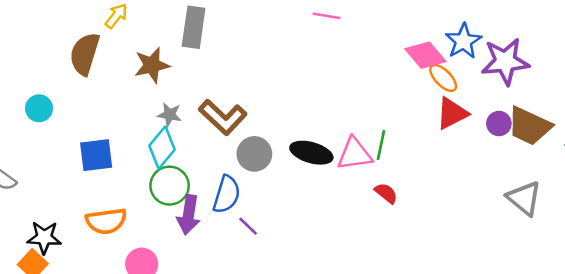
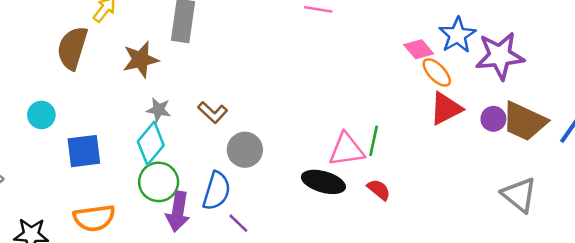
pink diamond: (425, 55) -> (419, 49), size x0.7
cyan circle: (39, 108) -> (41, 115), moved
brown L-shape: (223, 117) -> (213, 112), size x0.6
black ellipse: (311, 153) -> (323, 182), moved

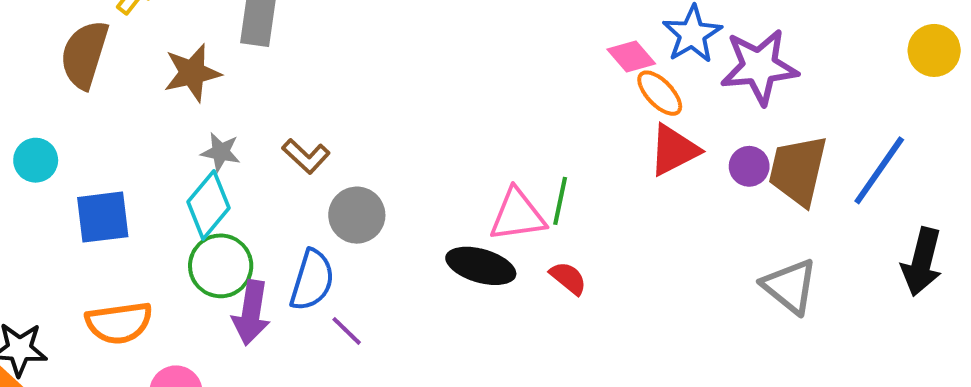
brown trapezoid: (524, 121) -> (798, 170), turned 78

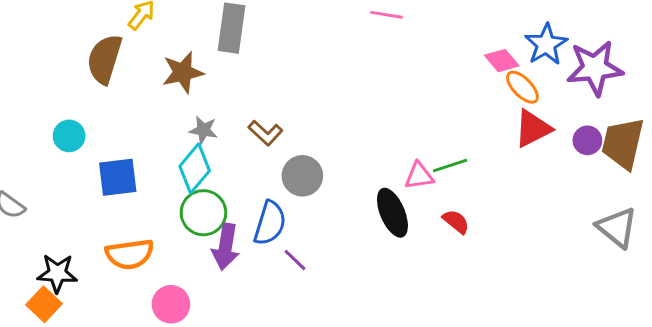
green line: (560, 201) -> (450, 165), turned 60
pink triangle: (517, 215) -> (419, 176), size x0.7
black ellipse: (481, 266) -> (392, 213), turned 51

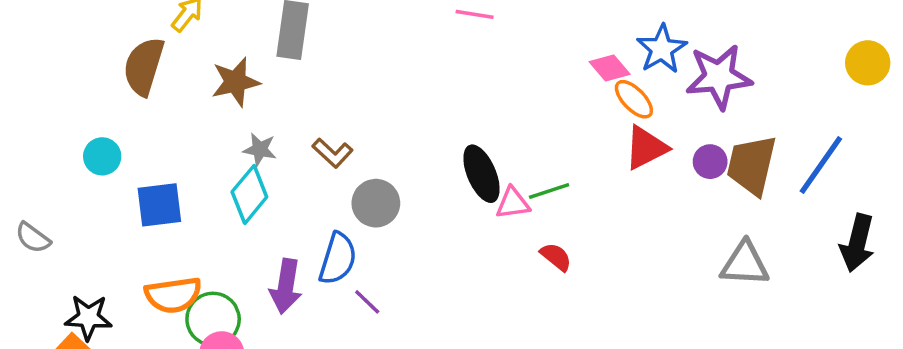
green circle: (203, 213) -> (213, 319), moved
black ellipse: (392, 213) -> (481, 174), moved
gray triangle: (617, 227) -> (745, 264), turned -36

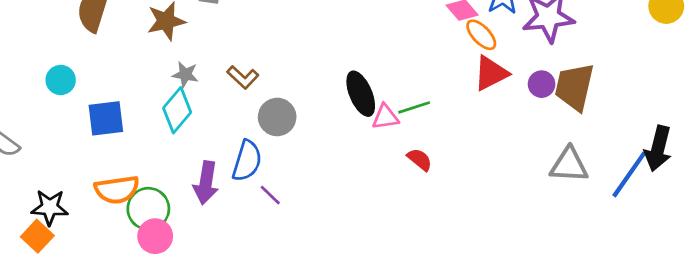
blue line: (821, 165) -> (629, 175), moved

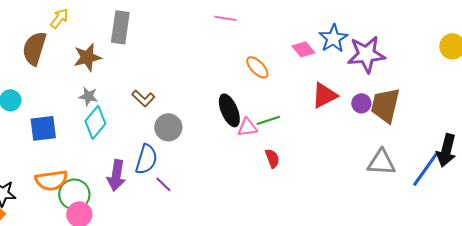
orange ellipse: (481, 35) -> (257, 67), moved
gray star: (185, 75) -> (88, 96), moved
red semicircle: (420, 159) -> (272, 158), turned 30

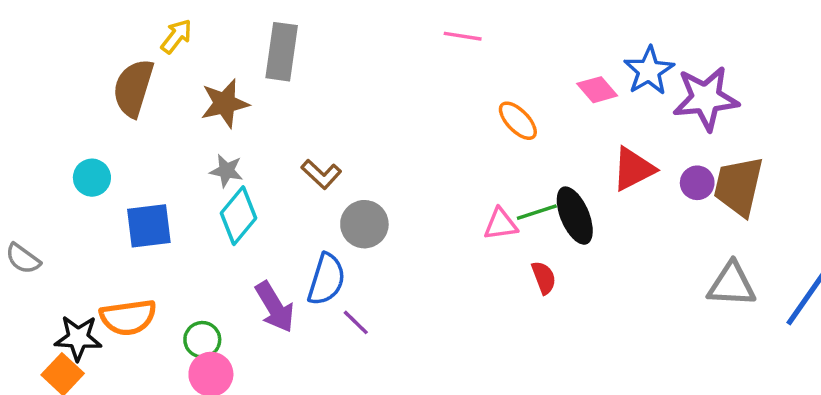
black ellipse: (229, 110) -> (575, 216), moved
purple arrow: (116, 175) -> (275, 307), turned -40
orange semicircle: (51, 180) -> (128, 317), moved
green circle: (74, 194) -> (202, 340), size x0.7

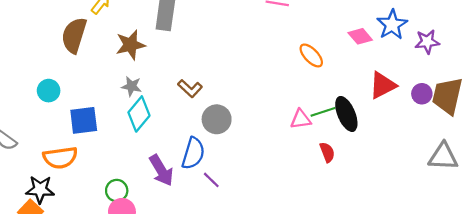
purple star: (706, 98) -> (427, 42), size x0.6
orange semicircle: (128, 317) -> (60, 158), moved

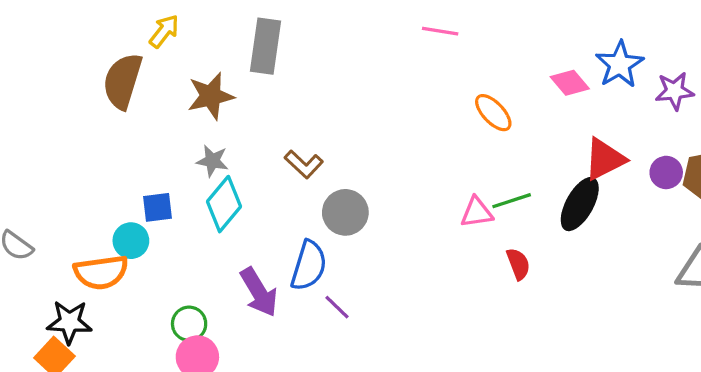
cyan circle: (49, 91) -> (131, 241), moved
black ellipse: (346, 114) -> (580, 204), moved, turned 52
blue square: (84, 120) -> (158, 207), moved, size x0.7

